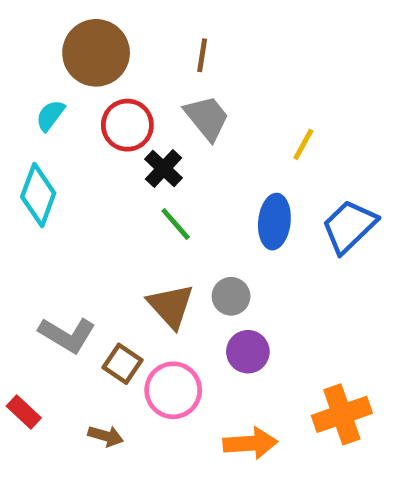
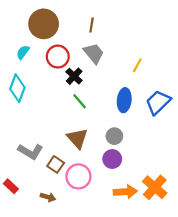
gray circle: (231, 296) -> (114, 136), moved
orange cross: (342, 414) -> (155, 187), turned -30
orange arrow: (250, 443) -> (125, 192), moved

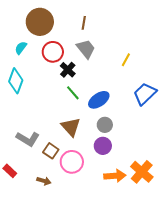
blue ellipse: (124, 100) -> (99, 100), moved, turned 50

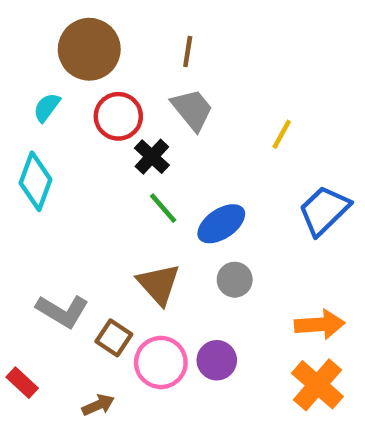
purple circle: (103, 146) -> (217, 360), moved
orange arrow: (115, 176) -> (320, 324), moved
brown arrow: (44, 181) -> (98, 405), turned -40

